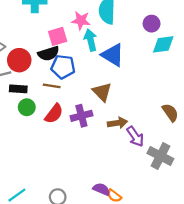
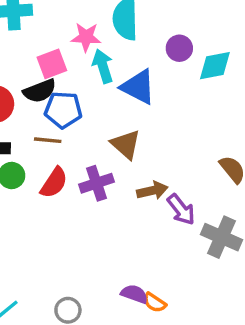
purple circle: (152, 24) -> (179, 48), moved

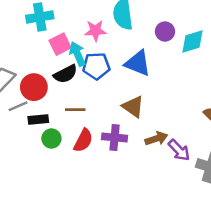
pink square: (52, 64) -> (60, 44), moved
cyan arrow: (103, 66) -> (77, 54), moved
blue pentagon: (63, 110) -> (96, 66), moved
purple cross: (96, 183) -> (115, 137), turned 30

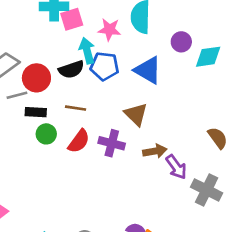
pink square: (60, 44) -> (72, 19), moved

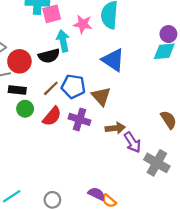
purple circle: (181, 42) -> (168, 34), moved
blue pentagon: (105, 66) -> (73, 86), moved
brown line: (76, 108) -> (51, 88), turned -56

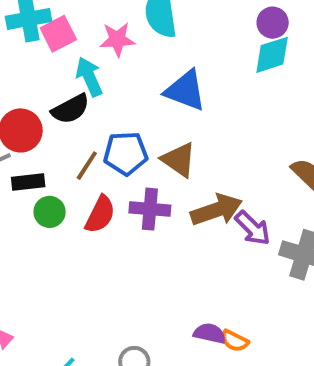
brown arrow: (115, 128) -> (216, 210), size x1.4

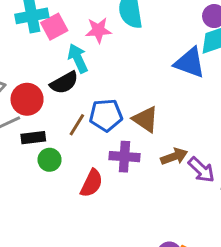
blue triangle: (185, 90) -> (190, 63), moved
brown arrow: (216, 210) -> (174, 157), size x0.7
red semicircle: (100, 214) -> (92, 183), moved

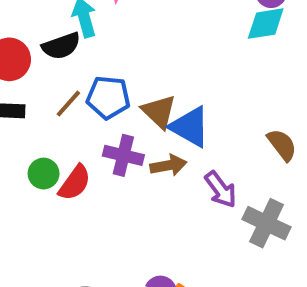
blue triangle: (190, 63) -> (190, 127), moved
brown arrow: (174, 157) -> (168, 165), moved
green circle: (50, 160) -> (44, 174), moved

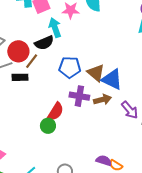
brown line: (68, 104) -> (32, 61), moved
green circle: (44, 174) -> (48, 126), moved

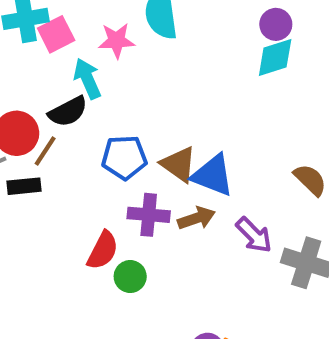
green circle: (48, 126) -> (130, 277), moved

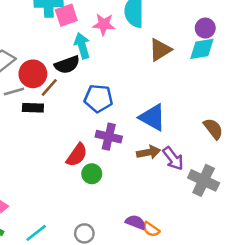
brown triangle: (179, 164) -> (160, 50), moved, turned 45
brown arrow: (196, 218) -> (149, 152), moved

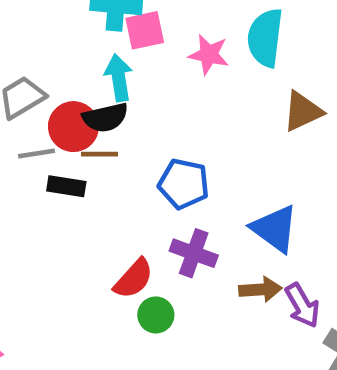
cyan arrow: (82, 46) -> (119, 78), moved
black semicircle: (67, 65) -> (105, 118), moved
brown line: (49, 87) -> (99, 154), turned 42

